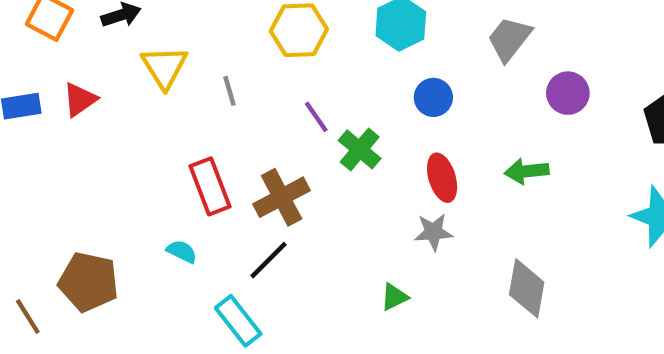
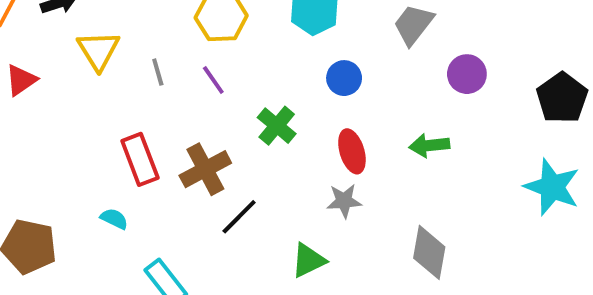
purple line: (316, 117) -> (213, 80), moved
black line: (269, 260) -> (239, 217), moved
green triangle: (394, 297) -> (308, 260), size x1.4

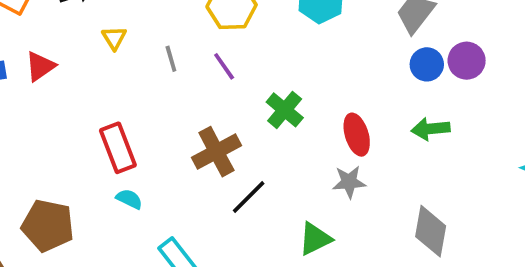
yellow triangle: (98, 50) -> (114, 38), size x0.6
blue circle: (344, 78) -> (427, 64), moved
red rectangle: (140, 159) -> (118, 148), moved

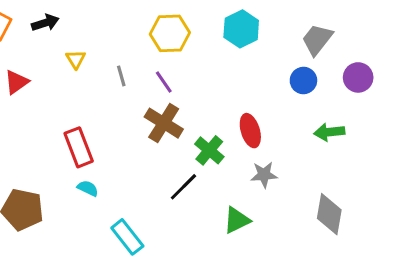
blue circle: (427, 64) -> (303, 80), moved
green cross: (285, 110) -> (209, 150), moved
red ellipse: (357, 135) -> (250, 131), moved
brown cross: (216, 152) -> (164, 123), moved, turned -30

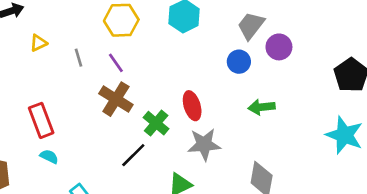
yellow triangle: (76, 59) -> (38, 43), turned 36
purple circle: (358, 77) -> (279, 47), moved
gray star: (264, 175) -> (204, 144), size x1.4

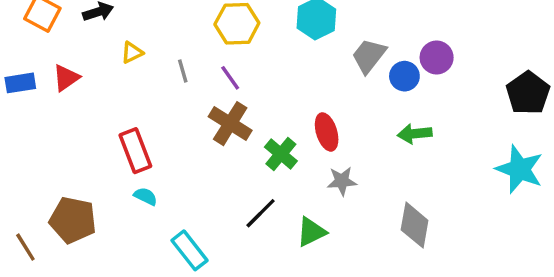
gray trapezoid: (251, 26) -> (369, 56), moved
blue circle: (239, 62) -> (404, 76), moved
gray star: (204, 144) -> (342, 181), size x0.7
black line: (133, 155) -> (261, 213), moved

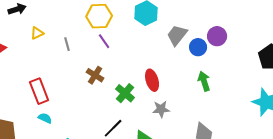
purple line: (230, 78) -> (104, 41), moved
brown cross: (230, 124) -> (95, 75), size x0.7
green arrow: (415, 134) -> (204, 81), turned 78

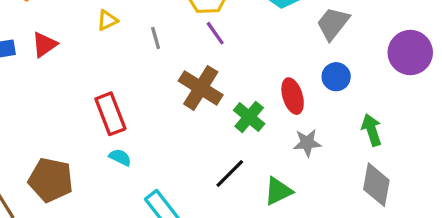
purple circle: (217, 36) -> (410, 53), moved, size x1.4
blue circle: (198, 47) -> (336, 77), moved
brown cross: (95, 75) -> (201, 88), size x1.5
green arrow: (204, 81) -> (372, 130), moved

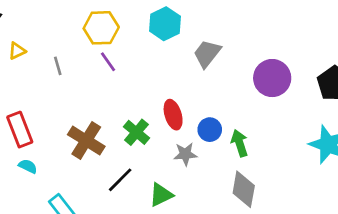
blue circle: (336, 77) -> (210, 130), moved
brown cross: (201, 88) -> (86, 140), moved

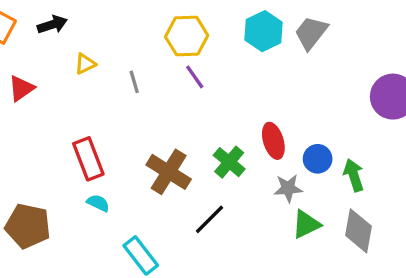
gray trapezoid: (207, 54) -> (311, 33), moved
green triangle: (161, 195) -> (306, 224), moved

